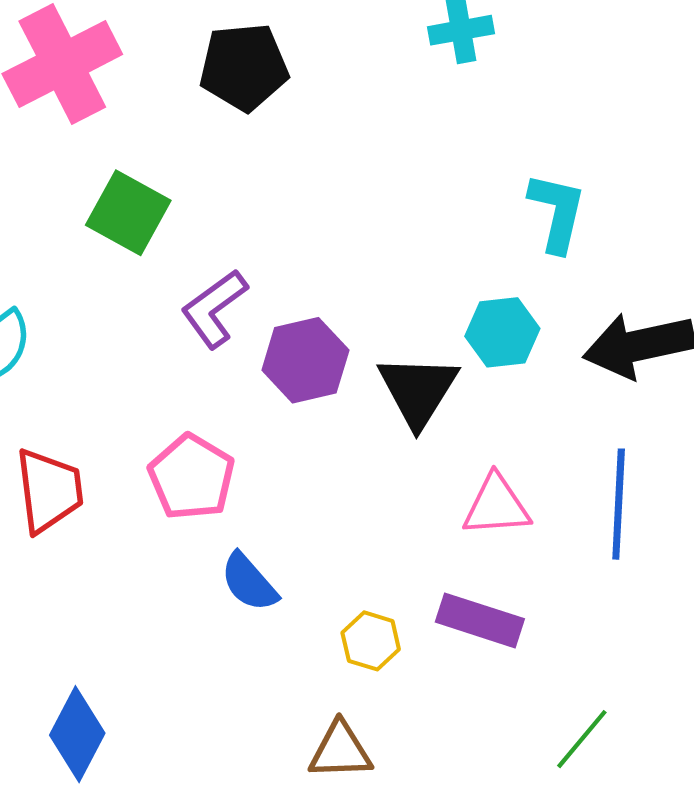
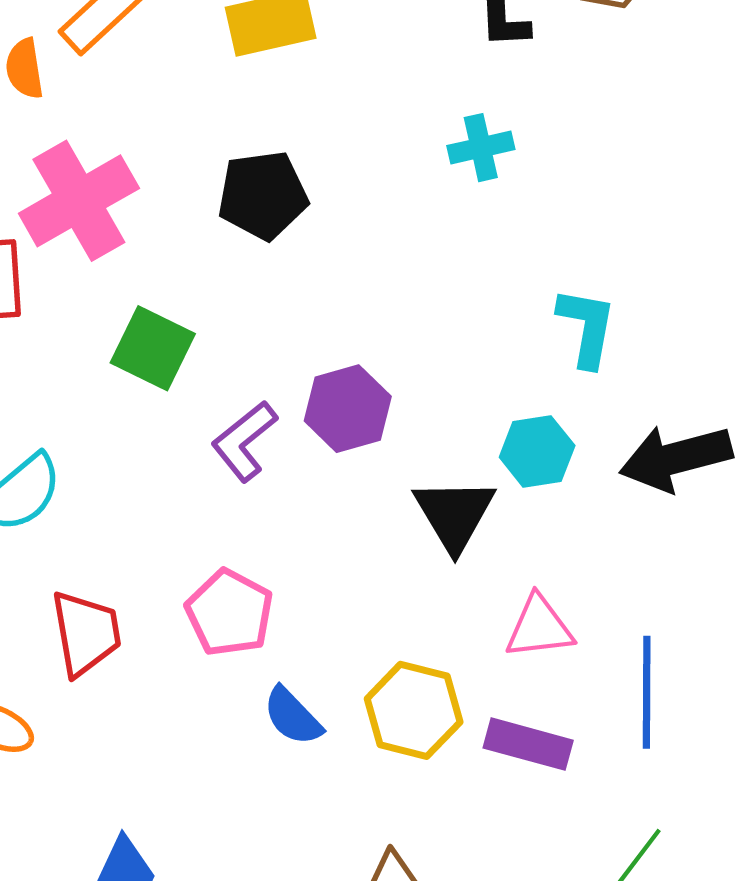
purple hexagon: (305, 360) -> (348, 409), moved
blue line: (619, 504) -> (647, 692), moved
yellow hexagon: (371, 641) -> (414, 710), moved, size x1.6

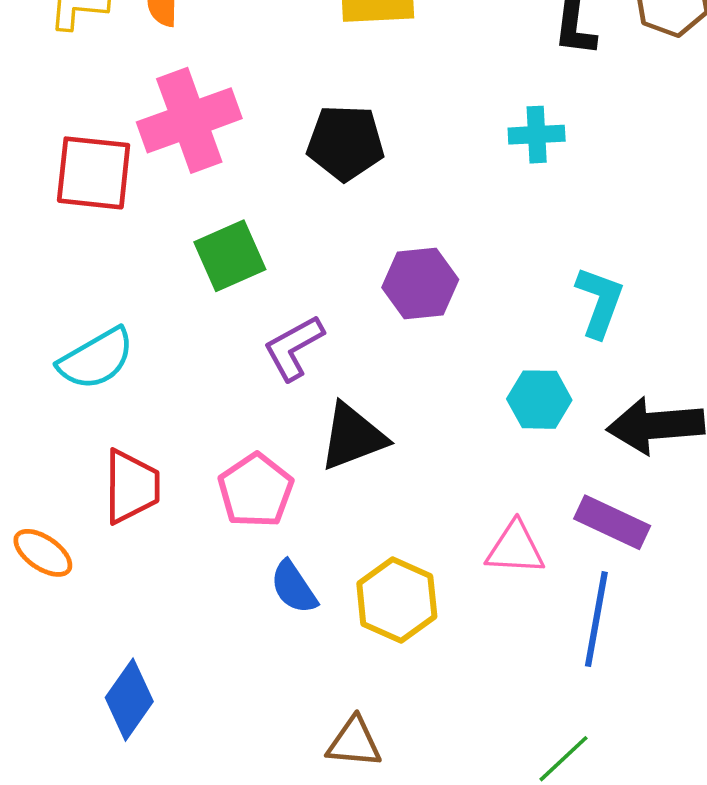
green square: (153, 348) -> (230, 256), turned 30
purple hexagon: (348, 409) -> (420, 284), moved
black triangle: (454, 514) -> (353, 437), moved, turned 30
purple rectangle: (528, 744) -> (612, 522), moved

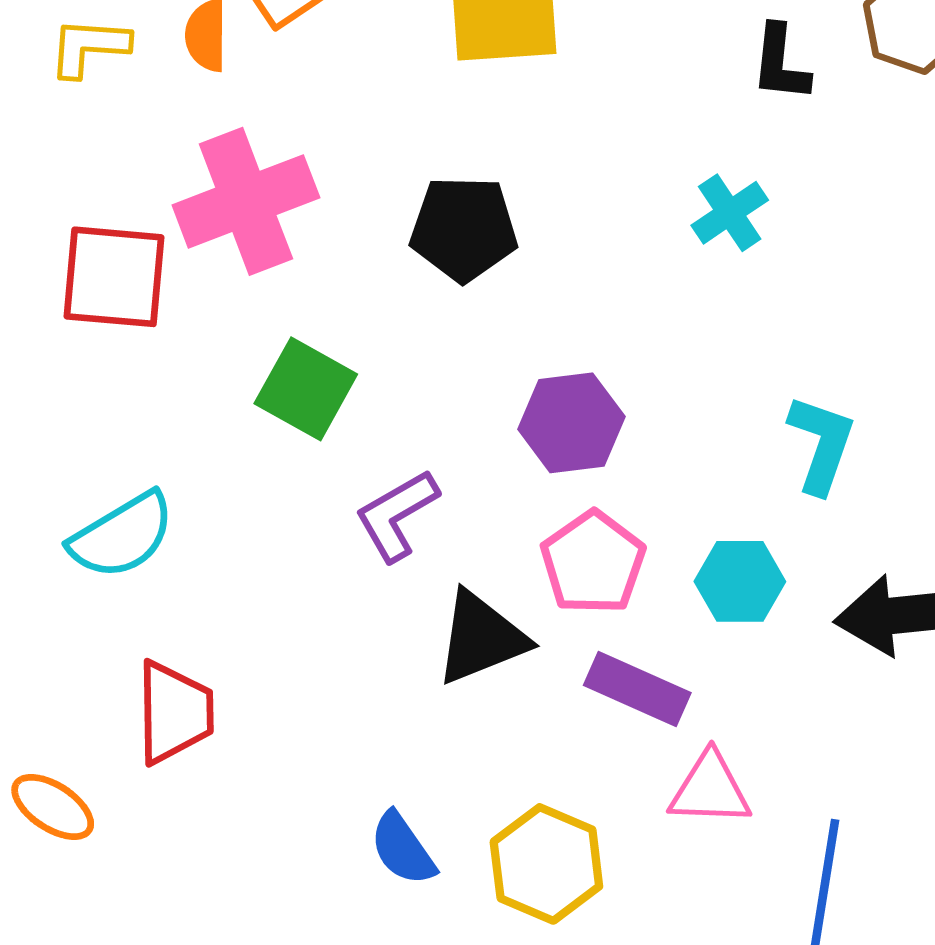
cyan cross: (537, 135) -> (730, 213), turned -30
green square: (230, 256) -> (306, 389), turned -36
pink pentagon: (256, 490) -> (593, 563), moved
purple rectangle: (612, 522) -> (637, 689), moved

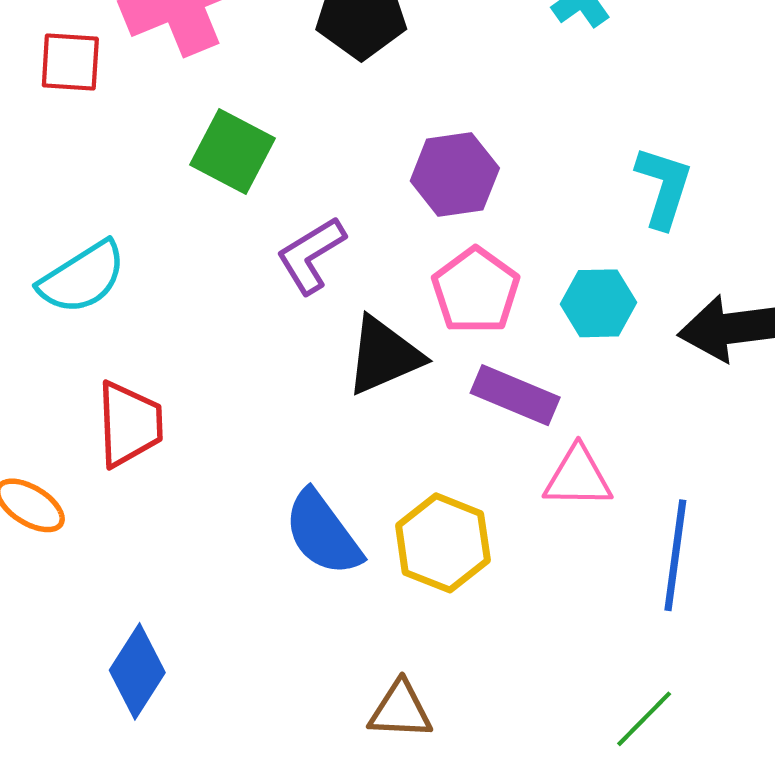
red square: (114, 277) -> (70, 62), size x0.7
blue semicircle: (403, 849) -> (323, 533), size x1.4

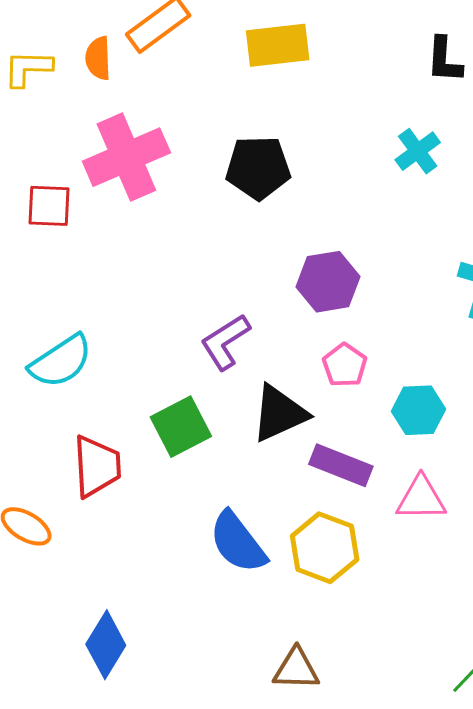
green square: (233, 152) -> (181, 427), moved, turned 36
pink pentagon: (476, 291) -> (345, 365), size x0.7
cyan hexagon: (599, 303) -> (418, 410), moved
purple rectangle: (515, 395) -> (341, 465), moved

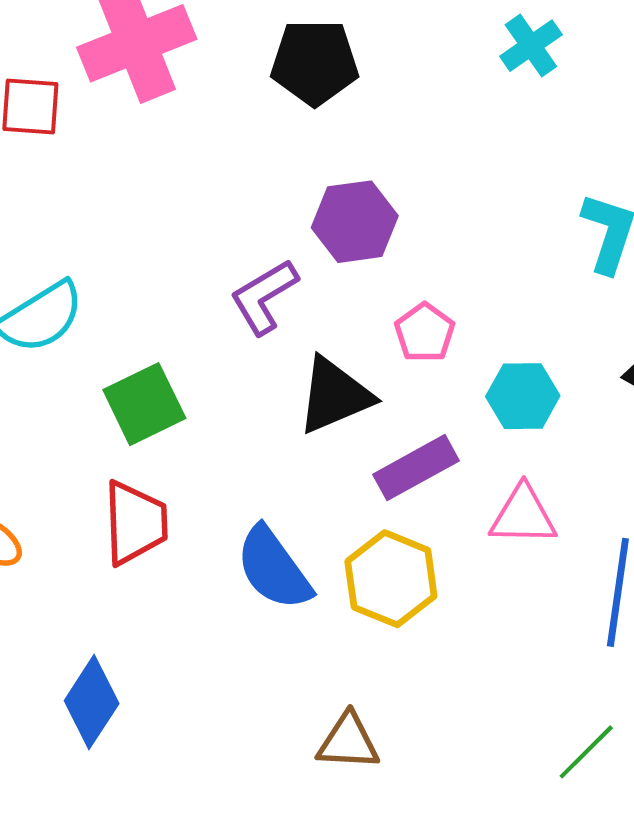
purple hexagon: (328, 282) -> (355, 222), moved
green square: (181, 427) -> (144, 404), moved
purple rectangle: (341, 465) -> (416, 468), turned -52
red trapezoid: (97, 466) -> (135, 523), moved

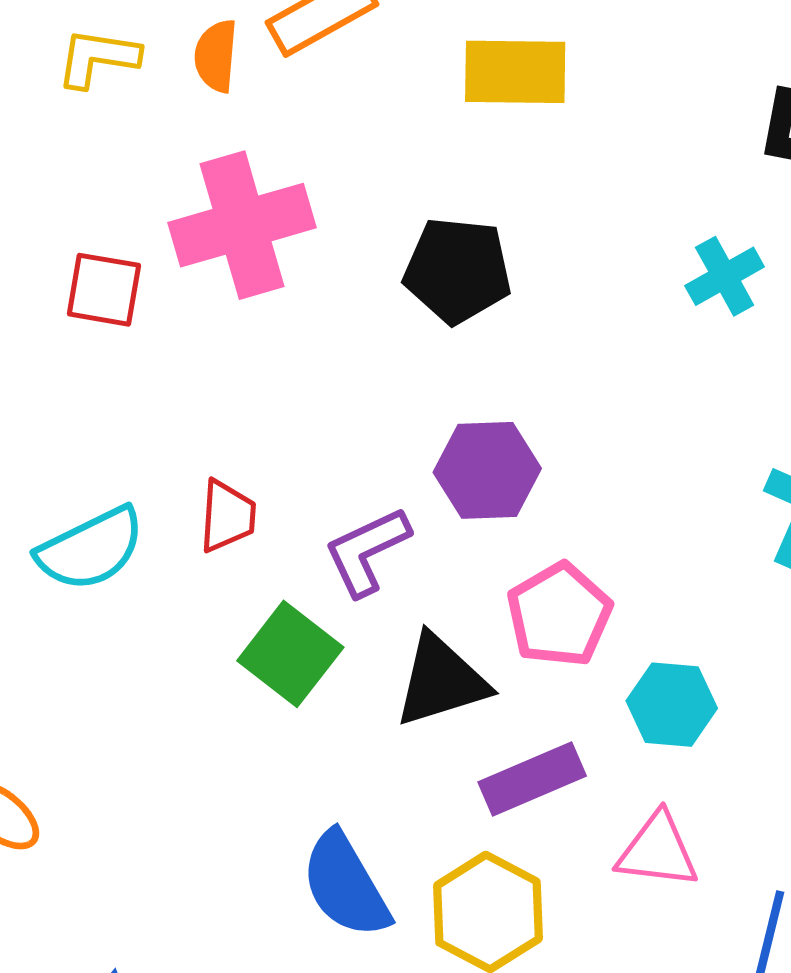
pink pentagon: (425, 333) -> (559, 615), size x1.4
green square: (144, 404) -> (290, 654), moved, turned -32
red trapezoid: (135, 523) -> (227, 516), moved, size x0.7

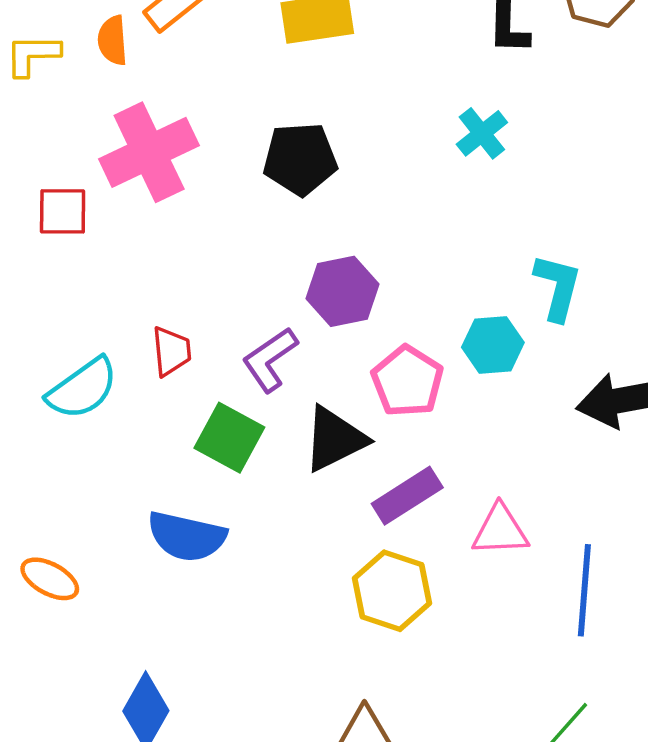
cyan hexagon: (672, 705) -> (493, 345), moved
blue semicircle: (346, 885) -> (187, 536), moved, turned -38

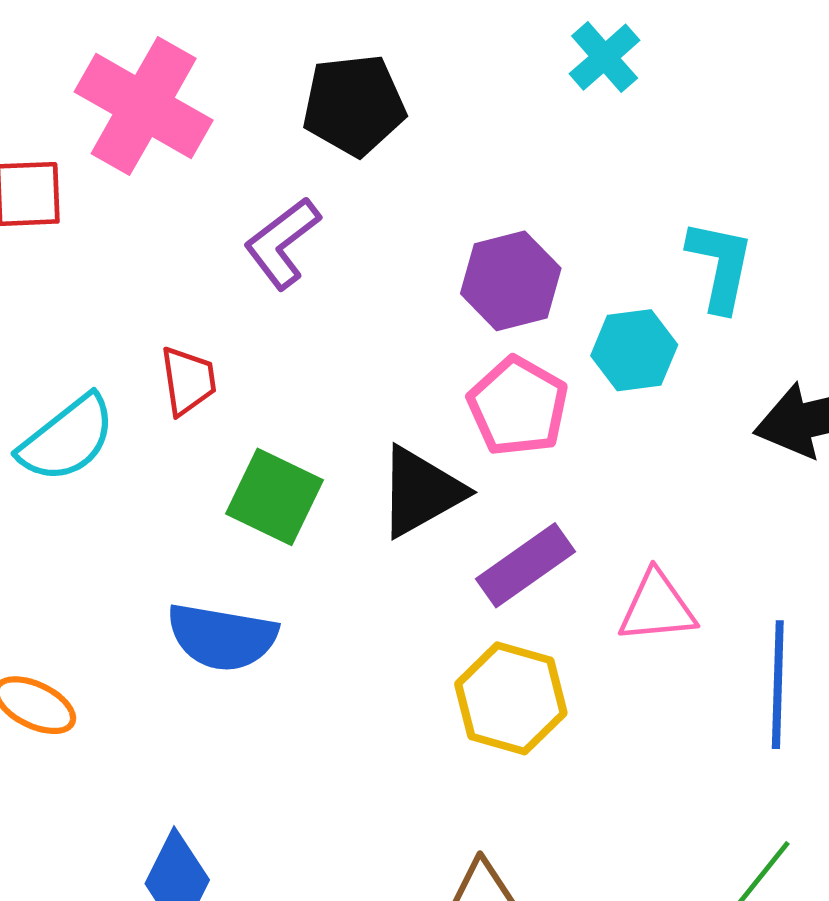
pink cross: (149, 152) -> (144, 106), turned -32
purple hexagon: (342, 291) -> (511, 281), moved
purple L-shape: (270, 360) -> (282, 243), moved

